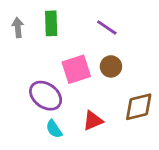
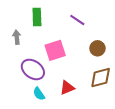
gray arrow: (18, 28) -> (17, 37), moved
brown circle: (111, 66) -> (97, 48), moved

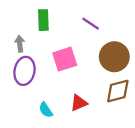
brown circle: (97, 48) -> (114, 57), size x1.6
purple ellipse: (33, 69) -> (24, 71), moved, turned 65

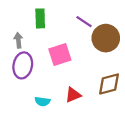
brown circle: (114, 57) -> (106, 38), moved
cyan semicircle: (46, 110) -> (42, 101), turned -48

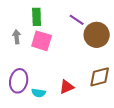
pink square: (60, 54) -> (42, 41), moved, turned 35
purple ellipse: (23, 65) -> (19, 81), moved

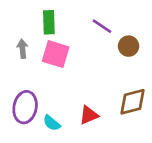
brown circle: (97, 35) -> (129, 46), size x0.6
cyan semicircle: (39, 93) -> (52, 123), turned 32

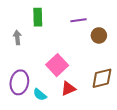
purple line: (102, 26) -> (78, 20), turned -42
pink square: (56, 54) -> (57, 65), moved, turned 30

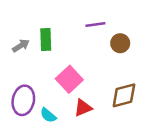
green rectangle: (38, 17) -> (46, 39), moved
gray arrow: (17, 38) -> (21, 46), turned 64

